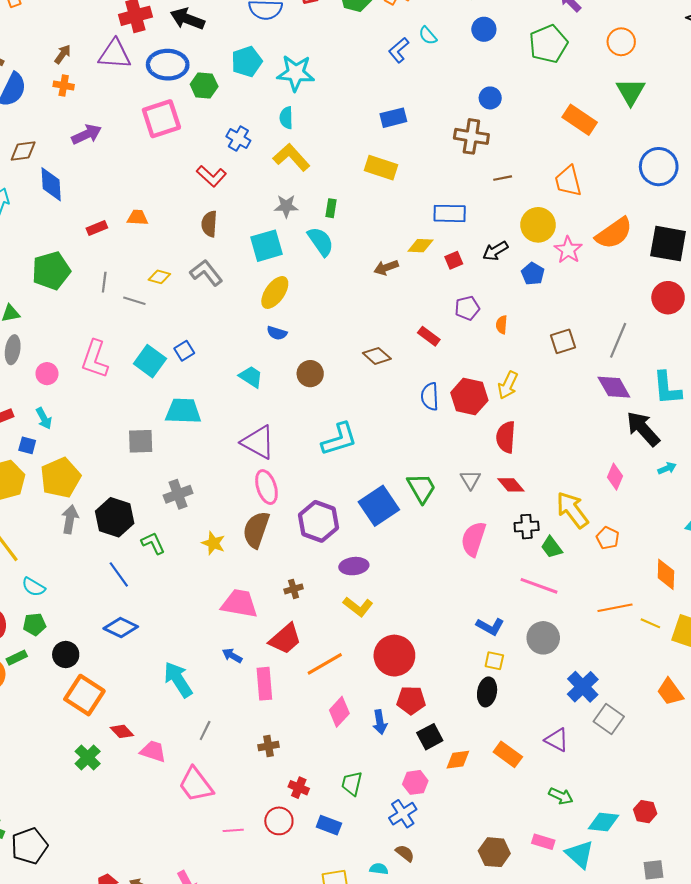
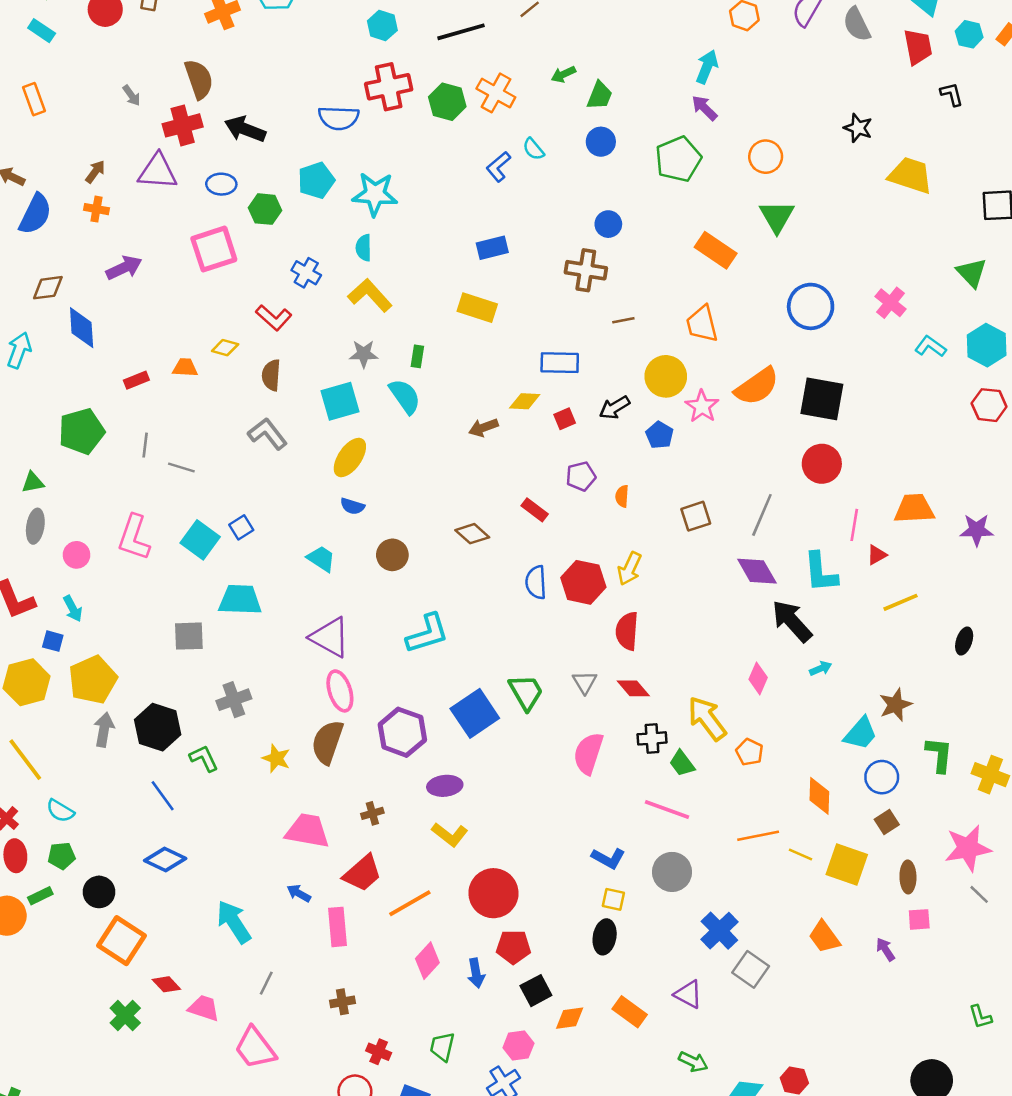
blue ellipse: (168, 65) -> (221, 184), size x0.6
yellow diamond: (159, 277) -> (225, 348), moved

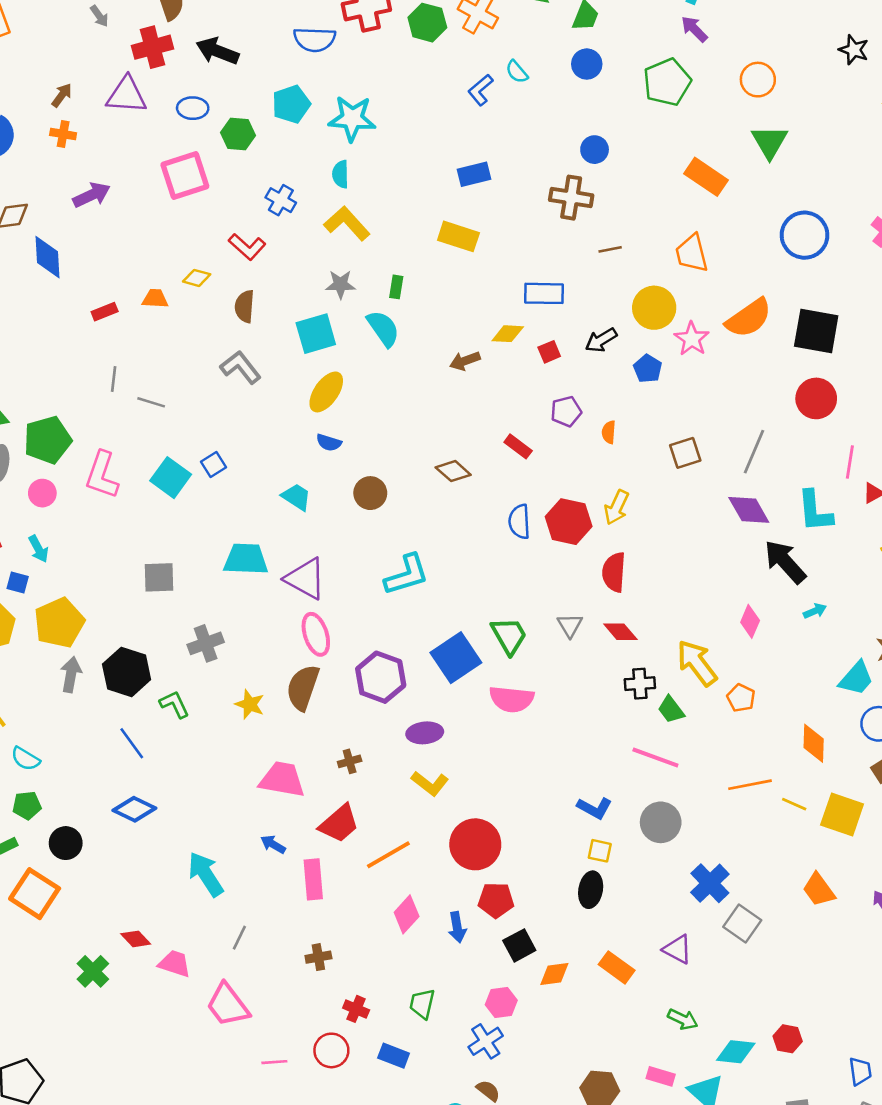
green pentagon: (82, 431) -> (48, 440), moved
cyan trapezoid: (240, 600) -> (246, 559), moved
pink semicircle: (588, 753) -> (512, 699), moved, turned -102
orange square: (121, 941) -> (35, 894), moved

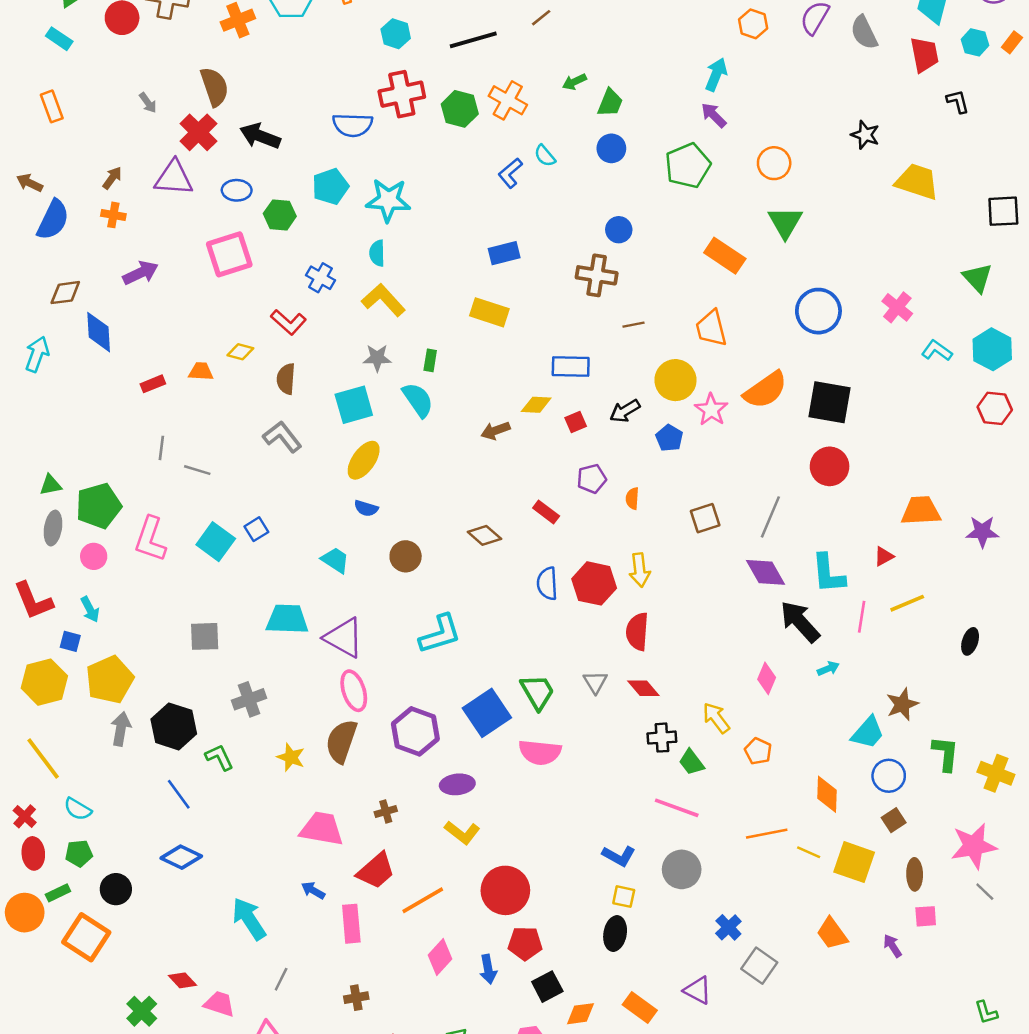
red cross: (153, 47) -> (198, 132), turned -30
pink line: (850, 462) -> (862, 617), moved
yellow arrow: (617, 507) -> (640, 570), turned -32
yellow arrow: (697, 663) -> (716, 718), size x0.7
blue cross: (710, 883) -> (728, 927), size x0.7

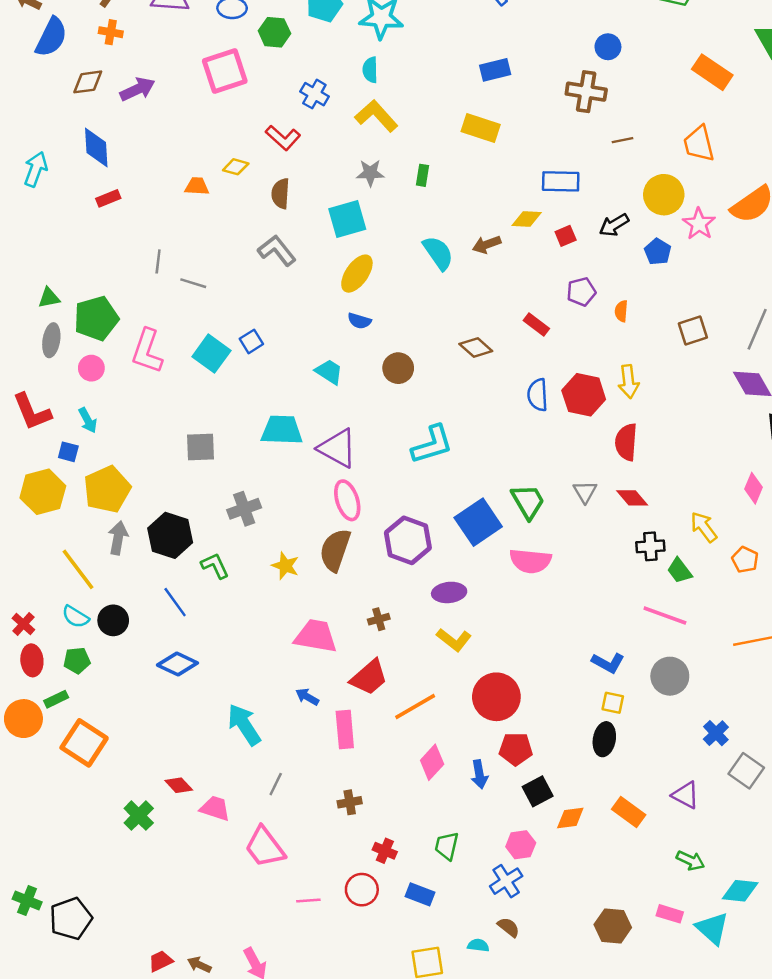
brown diamond: (65, 293) -> (88, 82), moved
red rectangle: (153, 384) -> (108, 198), moved
cyan semicircle: (418, 400) -> (438, 253), moved
yellow line: (43, 759) -> (78, 569), moved
black circle: (116, 889) -> (113, 620), moved

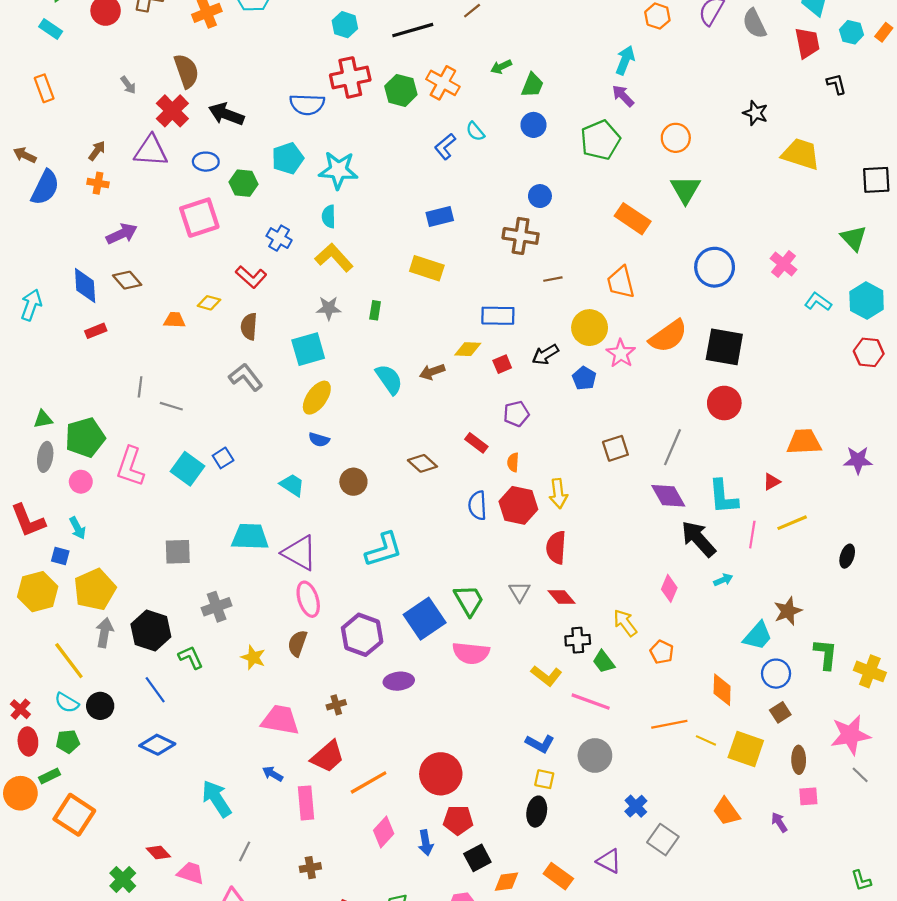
brown diamond: (88, 82) -> (127, 280), moved, turned 56
orange semicircle: (621, 311) -> (513, 462), moved
brown semicircle: (335, 550) -> (297, 643), size x0.7
yellow L-shape: (454, 640) -> (546, 676), moved

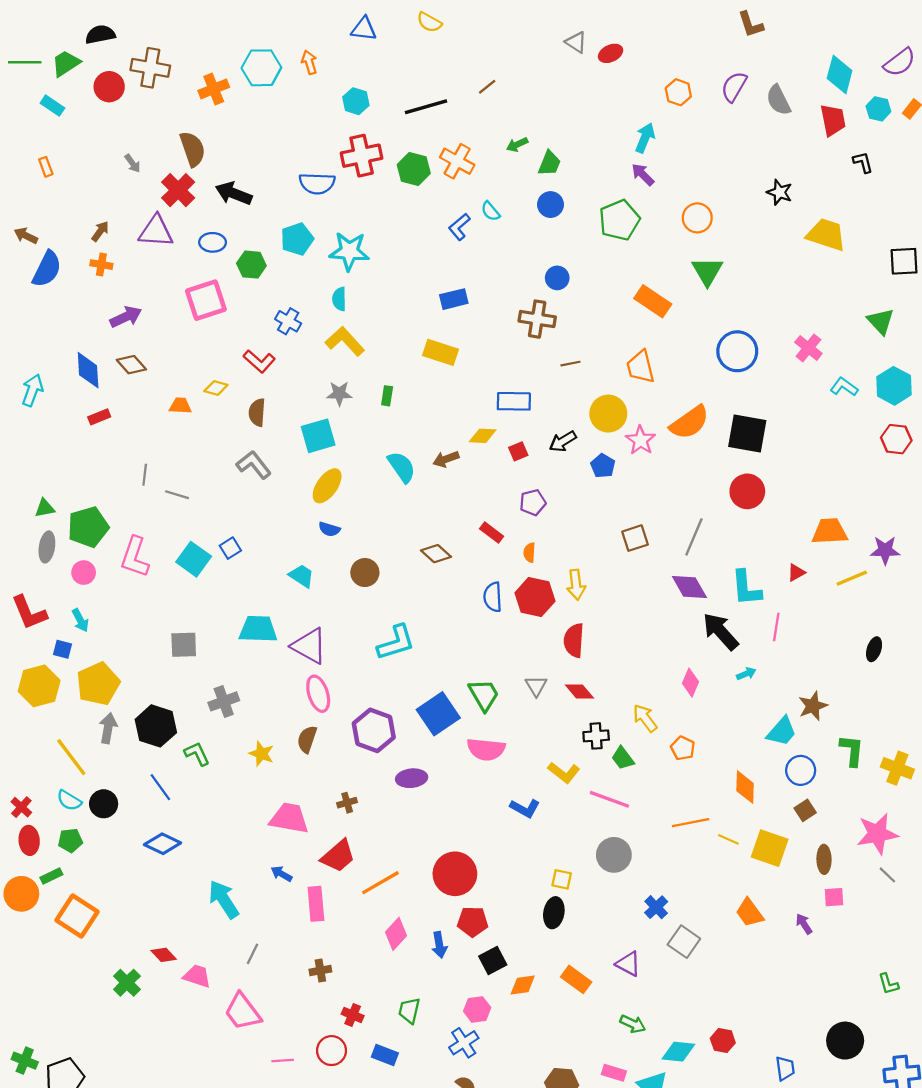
orange rectangle: (44, 88) -> (46, 167), size x0.7
yellow line: (792, 523) -> (852, 578), moved
blue L-shape: (540, 744) -> (525, 808), moved

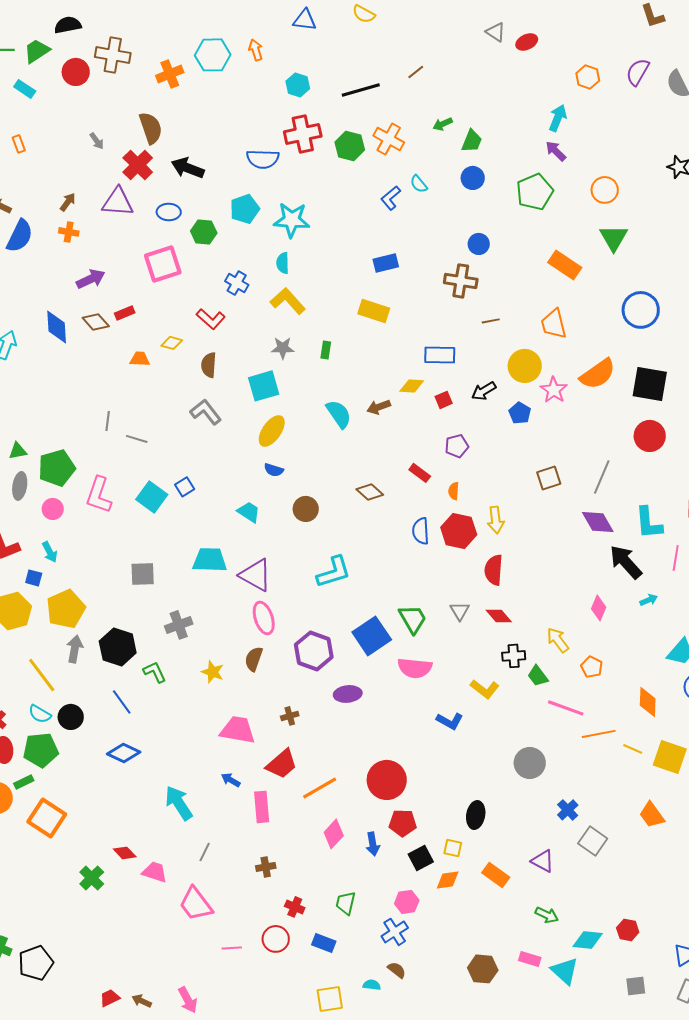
red rectangle: (99, 417) -> (125, 313), moved
pink line: (609, 799) -> (566, 708), moved
green pentagon: (70, 840) -> (41, 750), size x1.6
yellow square: (562, 879) -> (453, 848), moved

